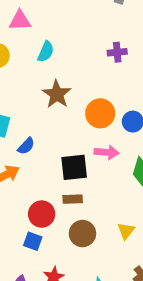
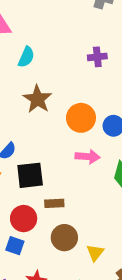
black square: (74, 167) -> (30, 175), moved
yellow triangle: (126, 231) -> (95, 253), moved

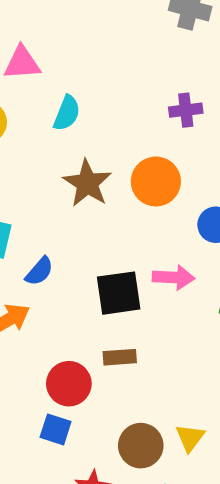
orange circle: (81, 118) -> (156, 181), moved
black square: (30, 175) -> (119, 293), moved
brown circle: (64, 238) -> (141, 446), moved

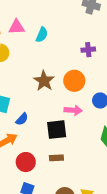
cyan semicircle: (67, 113) -> (42, 35), moved
pink arrow: (174, 277) -> (73, 110), moved
red circle: (69, 384) -> (26, 162), moved

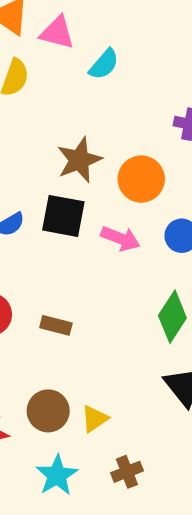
black square: (57, 130) -> (63, 216), moved

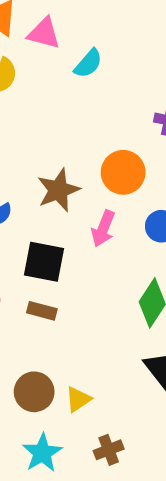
brown star: (79, 160) -> (58, 190), moved
black square: (63, 216) -> (44, 262), moved
pink arrow: (120, 238) -> (103, 229), turned 90

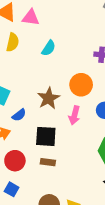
cyan semicircle: (88, 63) -> (49, 48), moved

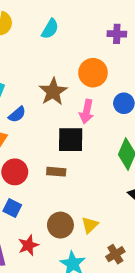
black square: (46, 136) -> (71, 140), moved

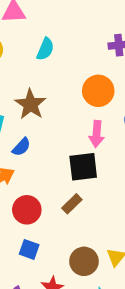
brown star: (53, 92) -> (30, 104), moved
brown rectangle: (56, 172) -> (72, 204), turned -42

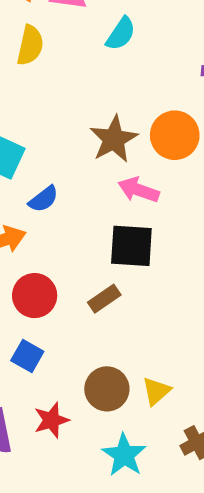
cyan semicircle: (45, 49) -> (121, 34), moved
brown star: (30, 104) -> (114, 139), moved
pink arrow: (97, 134) -> (138, 190), moved, turned 95

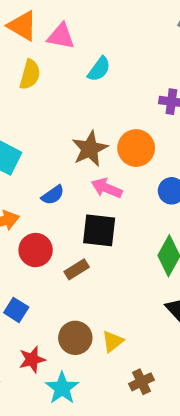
blue semicircle: (43, 199) -> (53, 195), moved
red circle: (35, 296) -> (36, 250), moved
cyan star: (124, 455) -> (62, 388), moved

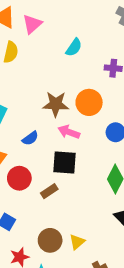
pink triangle: (61, 36) -> (32, 24), turned -50
cyan semicircle: (99, 69) -> (74, 47), moved
brown star: (90, 149) -> (56, 104), turned 30

